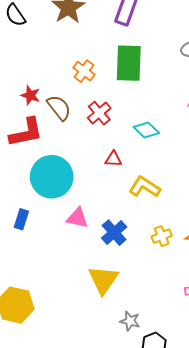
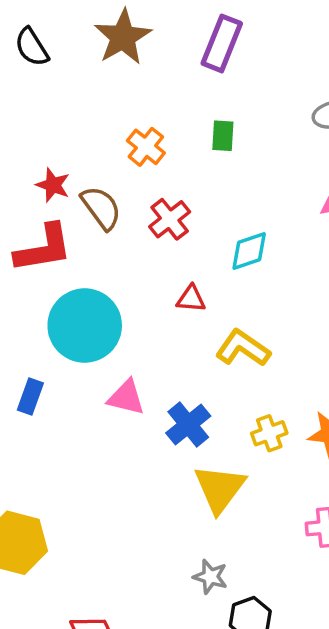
green rectangle: (129, 63) -> (223, 136), size x0.5
cyan diamond: (146, 130) -> (249, 251), turned -65
yellow triangle: (103, 280) -> (220, 489), moved

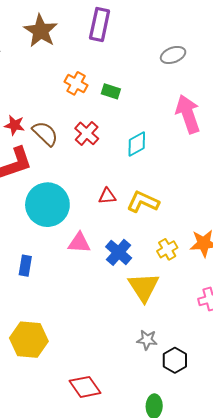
green rectangle: (223, 136) -> (111, 91), moved, turned -66
orange cross: (146, 147) -> (76, 83), moved
red triangle: (191, 299) -> (107, 196), moved
blue rectangle: (30, 397) -> (25, 266), moved

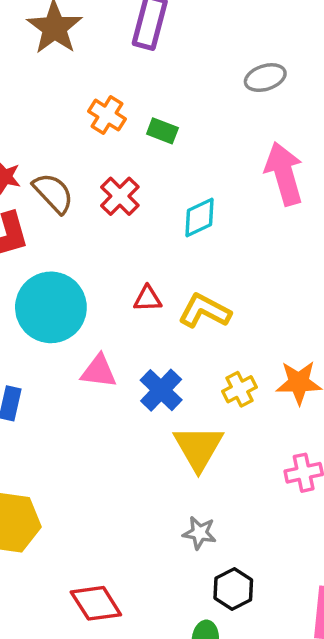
black hexagon: (175, 360) -> (233, 589), moved

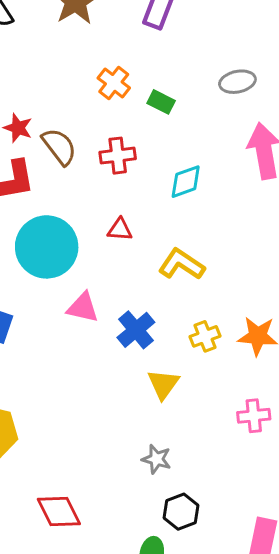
gray ellipse: (265, 78) -> (237, 82), moved
red cross: (120, 196) -> (118, 156), turned 32
red triangle: (148, 299) -> (120, 230), moved
yellow triangle: (198, 448) -> (163, 384), size x0.7

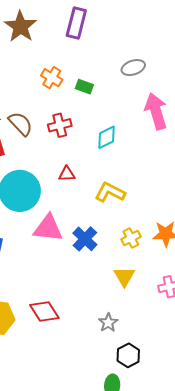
pink triangle: (83, 308) -> (48, 228), size x1.4
yellow triangle: (163, 384) -> (124, 276), moved
gray star: (157, 459) -> (108, 323), turned 30
red diamond: (59, 511) -> (44, 312), moved

